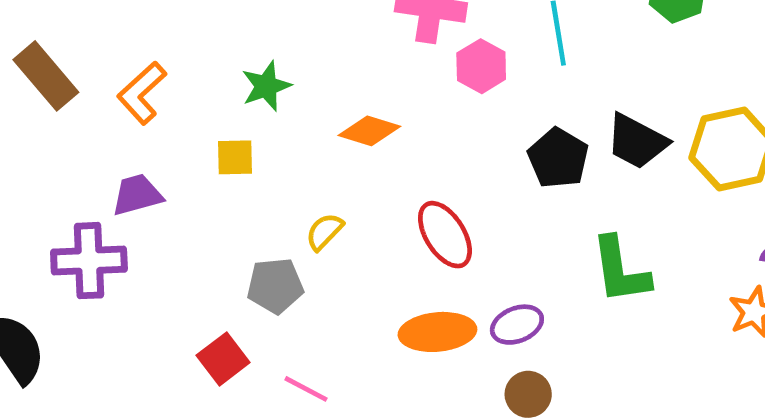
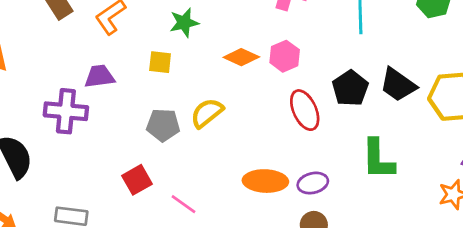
pink hexagon: (481, 66) -> (285, 56), moved
yellow semicircle: (324, 232) -> (207, 113), size x1.4
red ellipse: (445, 235) -> (305, 110), moved
gray pentagon: (275, 286) -> (163, 125), moved

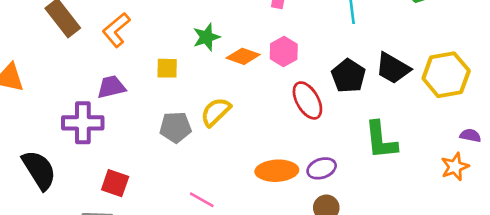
green star: (184, 23) -> (206, 37), moved
red square: (137, 180) -> (115, 183), moved, turned -36

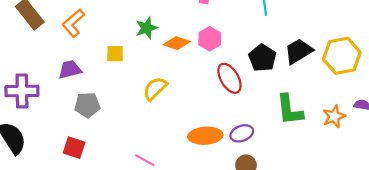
black trapezoid: (393, 68) -> (299, 51), turned 120
purple cross: (83, 123) -> (22, 91), moved
gray pentagon: (175, 127) -> (87, 105), moved
orange star: (455, 167) -> (334, 116), moved

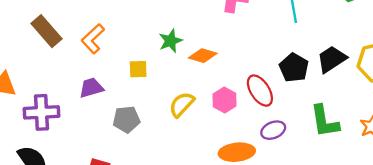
pink hexagon: (210, 39) -> (224, 100), moved
gray pentagon: (87, 105) -> (126, 119), moved
purple ellipse: (242, 133) -> (273, 130), moved

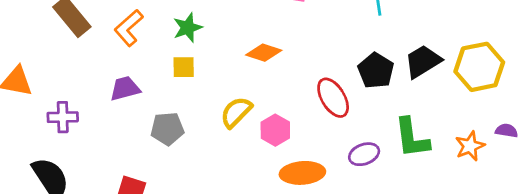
green star: (170, 41) -> (188, 28), moved
pink hexagon: (224, 100) -> (275, 130), moved
purple cross: (41, 112) -> (63, 117), size x0.7
purple ellipse: (273, 130) -> (364, 154), moved

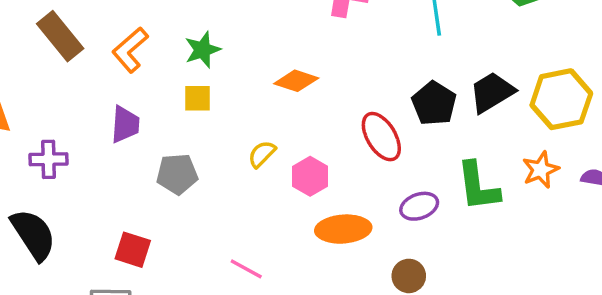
purple trapezoid: (125, 88) -> (125, 124), turned 108
yellow semicircle: (236, 112) -> (262, 154), size x0.7
orange star: (470, 146) -> (541, 170), moved

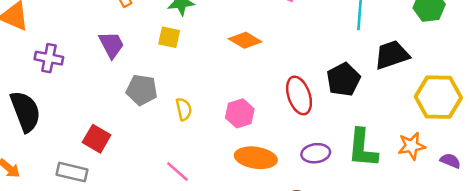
black trapezoid: (492, 92) -> (392, 55), moved
purple trapezoid: (125, 124) -> (111, 45), turned -44
yellow semicircle: (262, 154) -> (184, 109), moved, turned 110

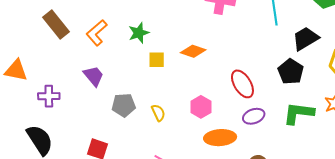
yellow square: (169, 37) -> (157, 60), moved
black pentagon: (343, 80) -> (291, 72), moved
green L-shape: (363, 148) -> (299, 113), turned 104
purple ellipse: (316, 153) -> (254, 116), moved

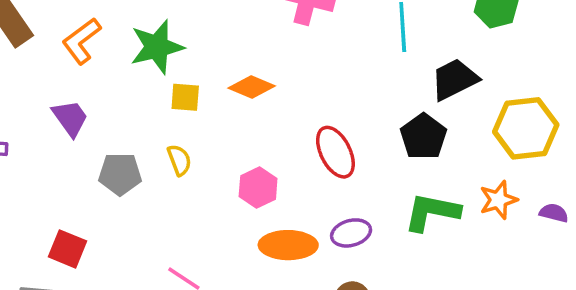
green star: (139, 33) -> (157, 47), size x1.4
yellow semicircle: (158, 113) -> (179, 160), moved
purple ellipse: (254, 116) -> (351, 233), moved

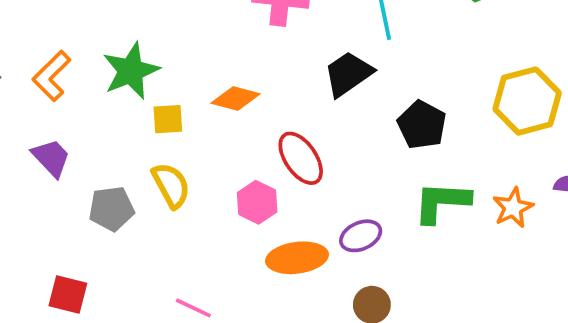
black trapezoid: (454, 79) -> (348, 74), moved
red ellipse: (335, 152) -> (301, 158), moved
yellow semicircle: (179, 160) -> (171, 185), size x1.4
orange star: (498, 200) -> (513, 208), moved

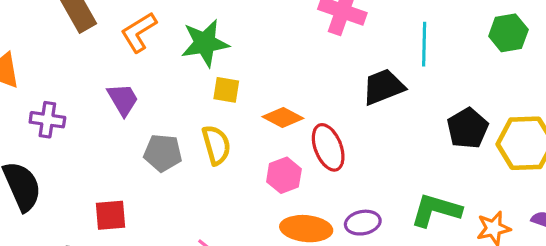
orange diamond: (235, 99) -> (283, 118), moved
black pentagon: (422, 125) -> (468, 128), moved
red square: (68, 294) -> (111, 215), turned -32

